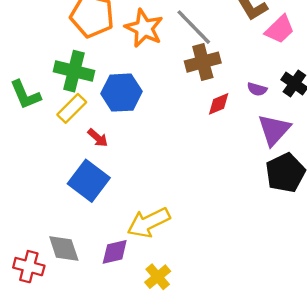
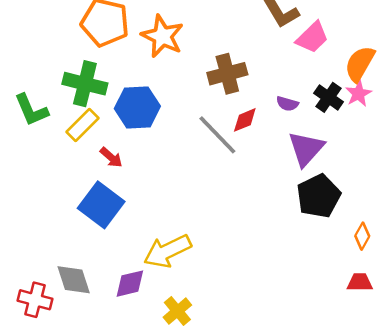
gray line: (194, 27) -> (217, 135), moved

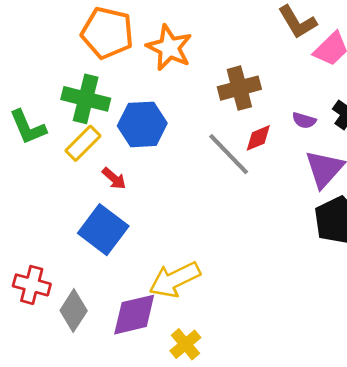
gray diamond: (74, 280) -> (74, 311), turned 51
purple diamond: (130, 284) -> (134, 315), size x1.4
red cross: (35, 300) -> (32, 285), moved

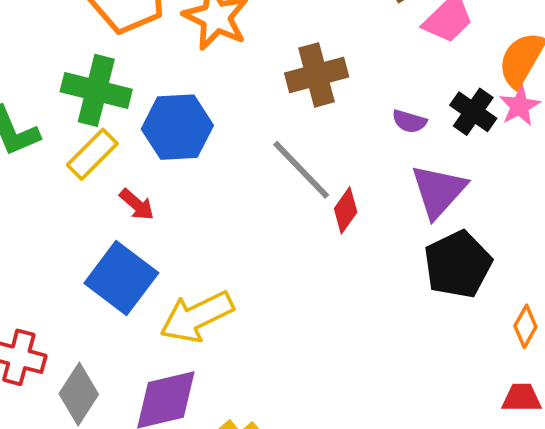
red diamond: (258, 138) -> (346, 210), moved, turned -32
yellow arrow: (175, 280) -> (197, 317), moved

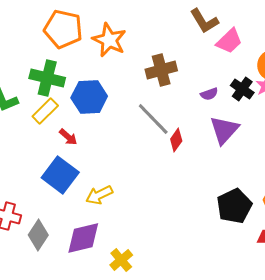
purple semicircle: (409, 121) -> (209, 94), turned -36
black pentagon: (458, 264) -> (234, 206), moved
yellow arrow: (197, 317) -> (99, 195), size x0.7

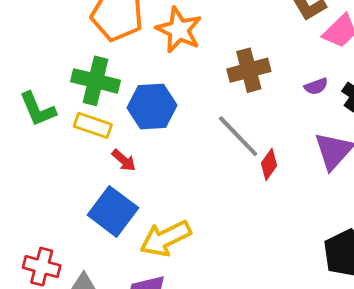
purple semicircle: (209, 94) -> (316, 86), moved
yellow rectangle: (45, 111) -> (93, 125), turned 64
yellow arrow: (99, 195) -> (165, 238), size x1.4

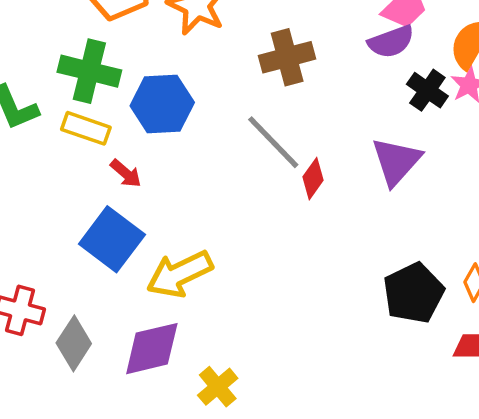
purple semicircle: (316, 86) -> (391, 42), moved, size x1.5

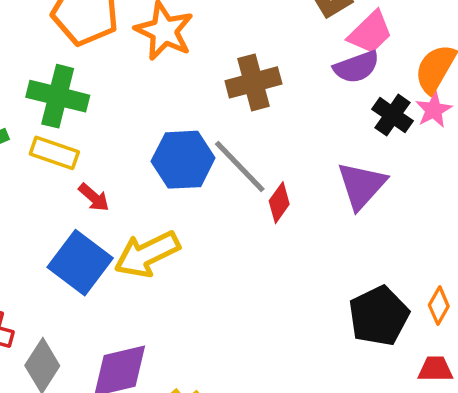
blue hexagon: (162, 104) -> (183, 160), moved
yellow arrow: (180, 274) -> (147, 254), moved

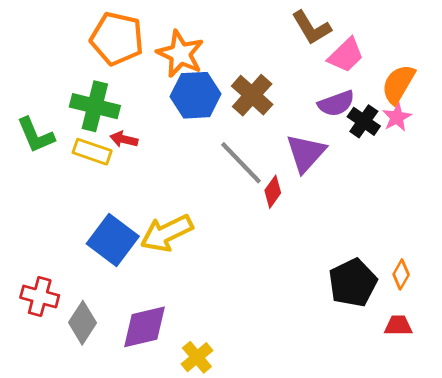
purple semicircle: (356, 67) -> (336, 103), moved
brown cross: (253, 82) -> (252, 95), turned -33
blue hexagon: (183, 160) -> (196, 95), moved
purple triangle: (362, 185) -> (306, 153), moved
red arrow: (94, 197) -> (124, 139), moved, turned 152

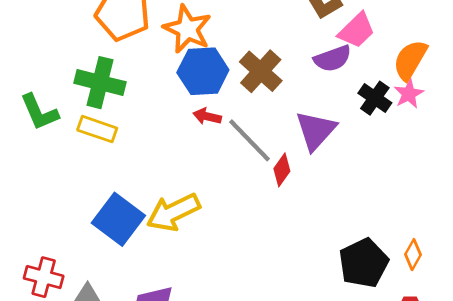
purple semicircle: (336, 103) -> (333, 59), moved
red arrow: (124, 139) -> (207, 116), moved

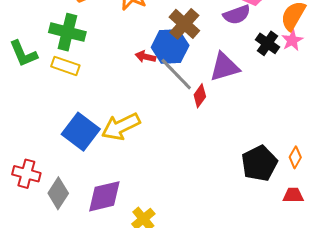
blue hexagon: (203, 71) -> (170, 46), moved
purple triangle: (316, 130) -> (224, 67), turned 32

